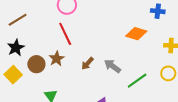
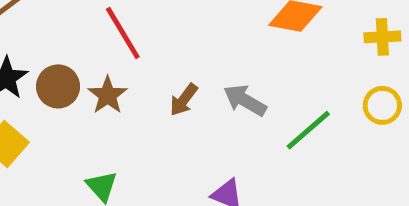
brown circle: (36, 64) -> (58, 86), moved

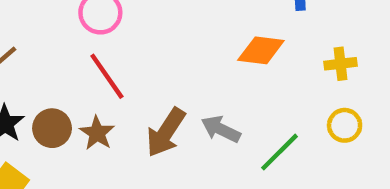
brown arrow: (184, 100) -> (166, 132), size x1.6

